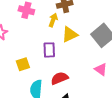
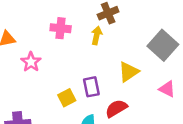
yellow triangle: (70, 34) -> (129, 72), moved
purple rectangle: (49, 50) -> (91, 87), moved

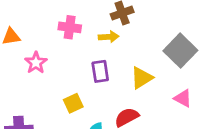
yellow arrow: (97, 35) -> (109, 37), turned 72
purple rectangle: (91, 87) -> (100, 71), moved

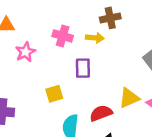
pink cross: (70, 27) -> (63, 36), moved
yellow triangle: (142, 78) -> (129, 98), moved

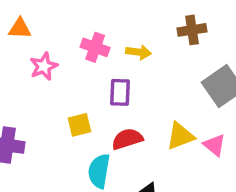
brown cross: (110, 18) -> (192, 30), moved
red semicircle: (101, 113) -> (127, 139), moved

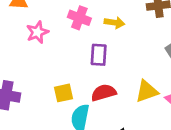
yellow square: (79, 125) -> (63, 93), moved

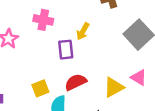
yellow arrow: (115, 23) -> (83, 31), moved, turned 120
yellow triangle: (147, 91) -> (114, 87), moved

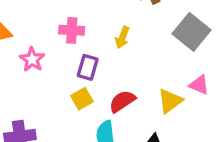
purple rectangle: (66, 50) -> (88, 67), moved, turned 30
yellow square: (40, 88) -> (82, 99), moved

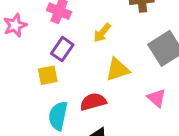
red semicircle: (122, 101) -> (93, 102), moved
yellow triangle: (170, 101) -> (118, 70), moved

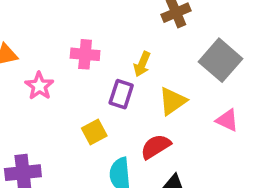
purple rectangle: (62, 49) -> (121, 94), moved

